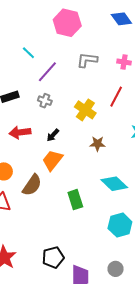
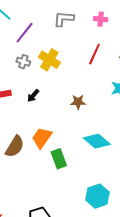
yellow cross: (85, 110) -> (49, 60), moved
orange trapezoid: (52, 160) -> (42, 138), moved
cyan hexagon: (120, 225) -> (97, 196), moved

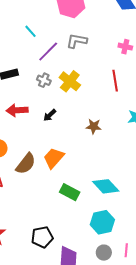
gray L-shape: (64, 19) -> (77, 41), moved
red line: (94, 54) -> (115, 81), turned -40
cyan diamond: (97, 141) -> (106, 186), moved
green rectangle: (59, 159) -> (70, 192), moved, turned -48

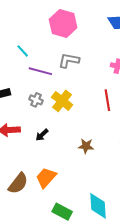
purple line: (48, 52) -> (40, 71), turned 60
cyan diamond: (106, 186) -> (98, 206), turned 40

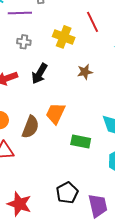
yellow cross: (62, 101) -> (64, 37), moved
black arrow: (42, 135) -> (39, 74), size x1.5

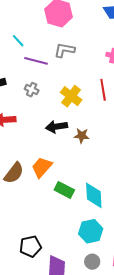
black arrow: (39, 74) -> (56, 127), moved, turned 35
green rectangle: (81, 142) -> (64, 190), moved

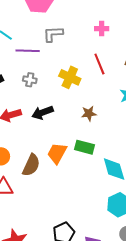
black arrow: (56, 127) -> (42, 113), moved
green rectangle: (64, 190) -> (85, 147), moved

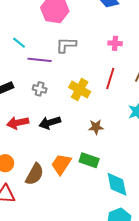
red line: (99, 64) -> (110, 78), turned 35

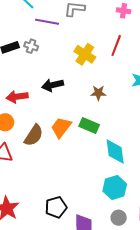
gray cross: (40, 89) -> (31, 46), moved
red arrow: (18, 123) -> (17, 97), moved

